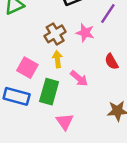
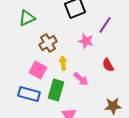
brown cross: (55, 34) -> (48, 43), moved

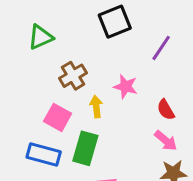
pink star: (86, 41) -> (126, 87), moved
pink arrow: (81, 79) -> (166, 141), moved

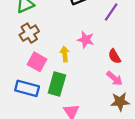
brown cross: (73, 76) -> (29, 33), moved

